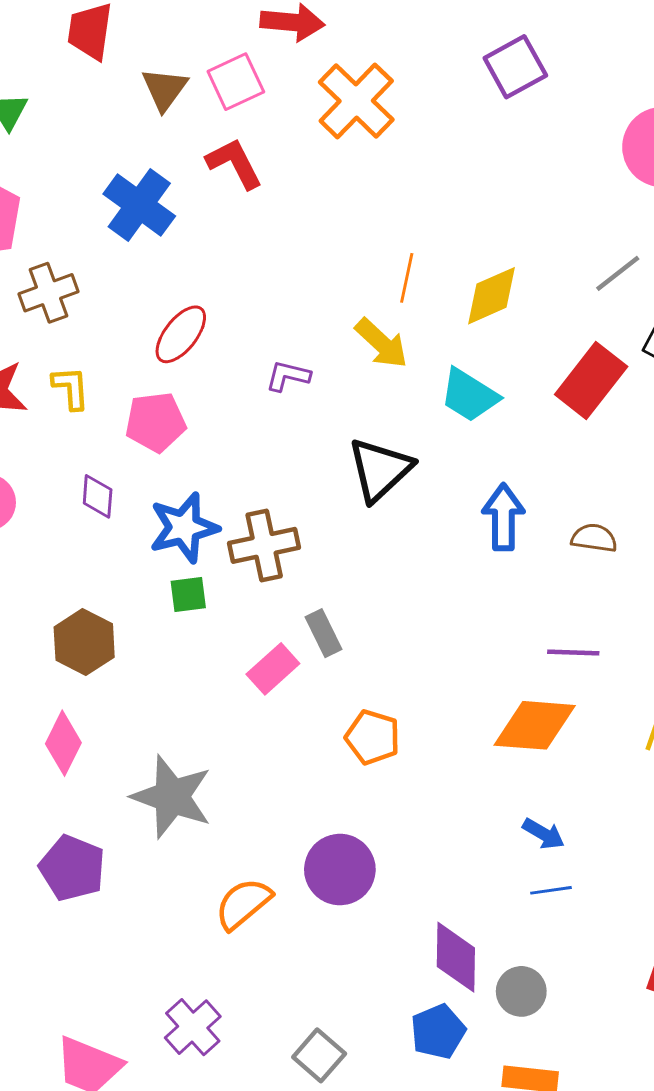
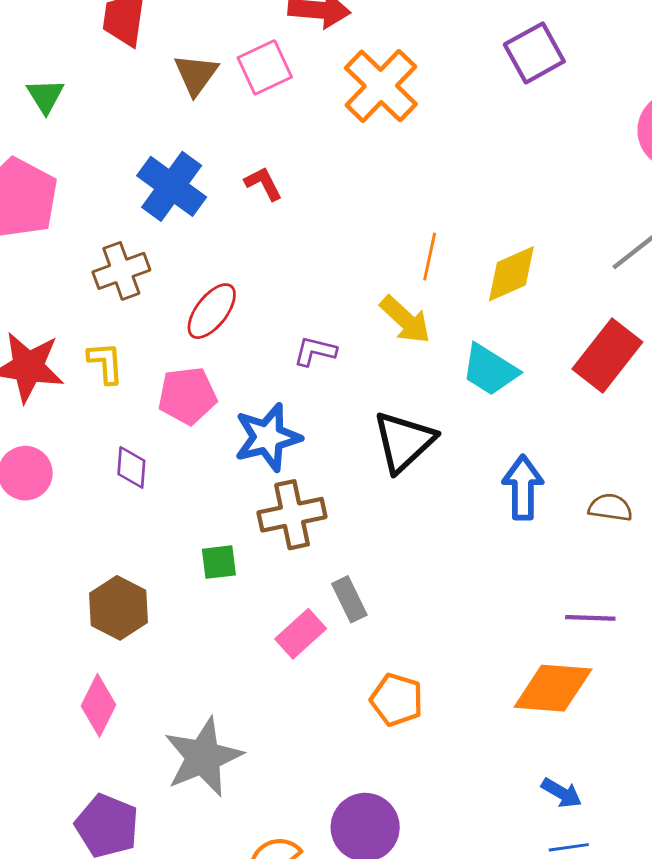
red L-shape: (234, 163) -> (263, 183), moved, size x0.7
brown cross: (49, 293) -> (121, 271), moved
blue star: (184, 528) -> (268, 437), moved
gray star: (172, 797) -> (203, 757), turned 30

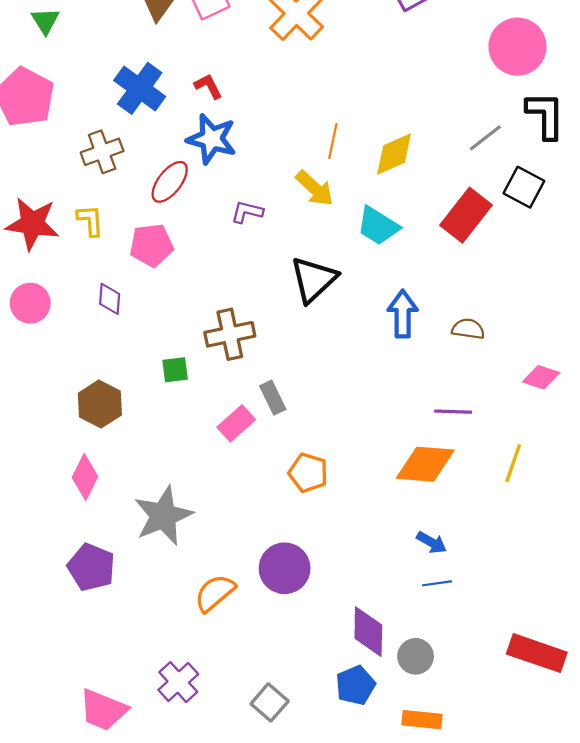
blue star: (268, 437) -> (212, 139), moved, turned 30

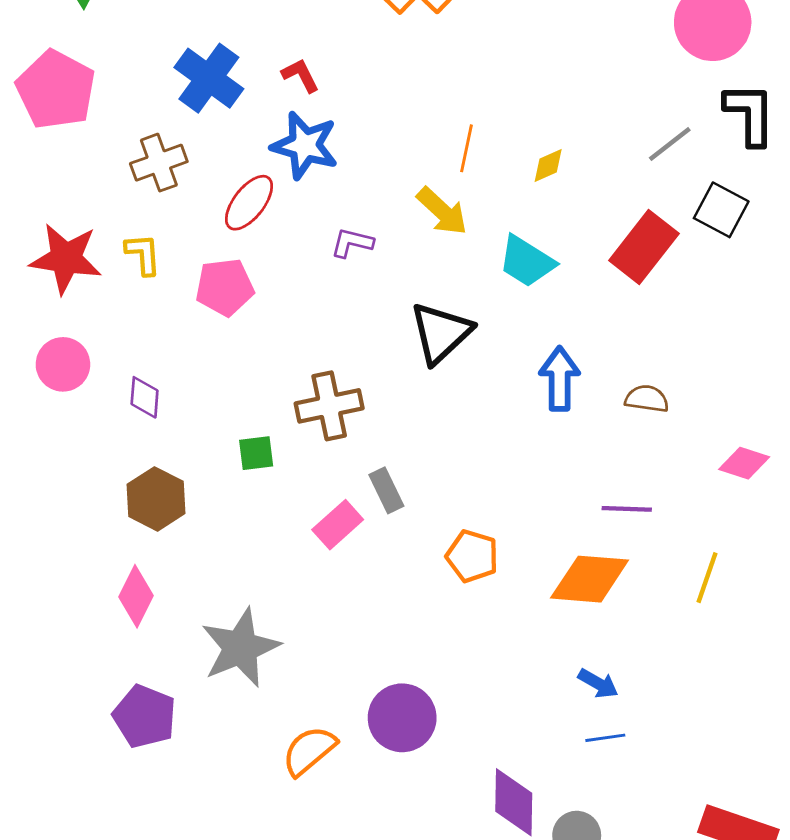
yellow diamond: (394, 154) -> (548, 165), size x0.6
purple diamond: (110, 299) -> (145, 397), moved
orange pentagon: (308, 473) -> (472, 556), moved

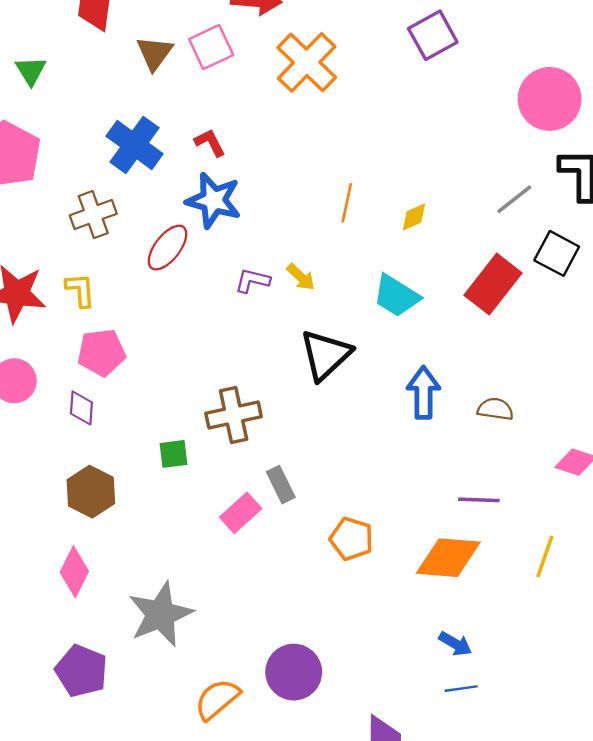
yellow arrow: (442, 211) -> (301, 277), moved, size x0.7
pink pentagon: (225, 287) -> (102, 352), moved

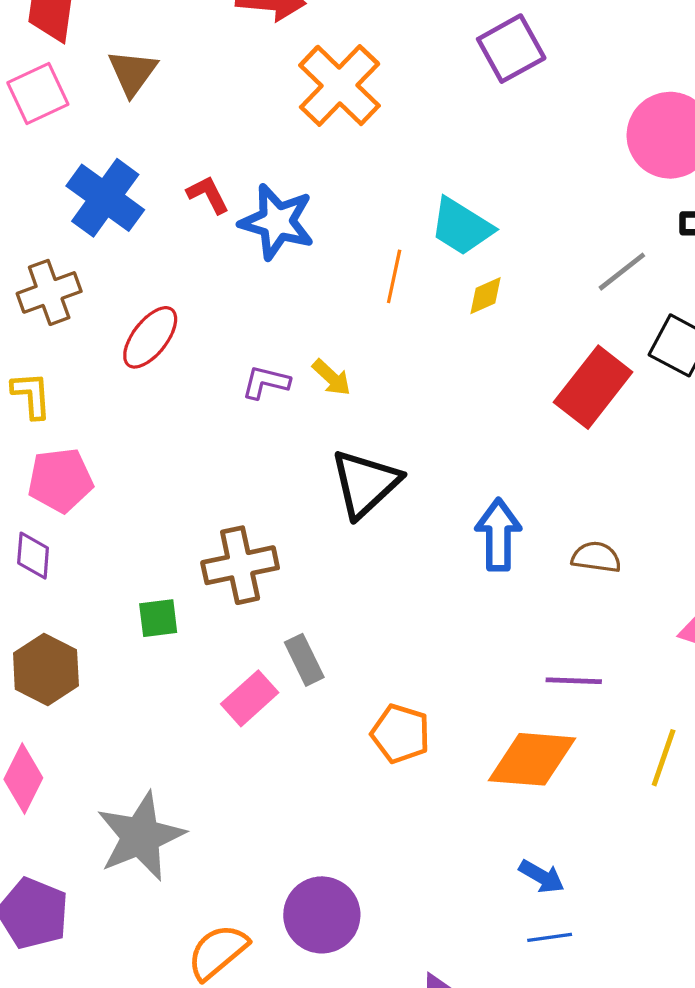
pink square: (211, 47) -> (38, 93), moved
blue star: (214, 200) -> (277, 222), moved
cyan trapezoid: (396, 296) -> (461, 227), moved

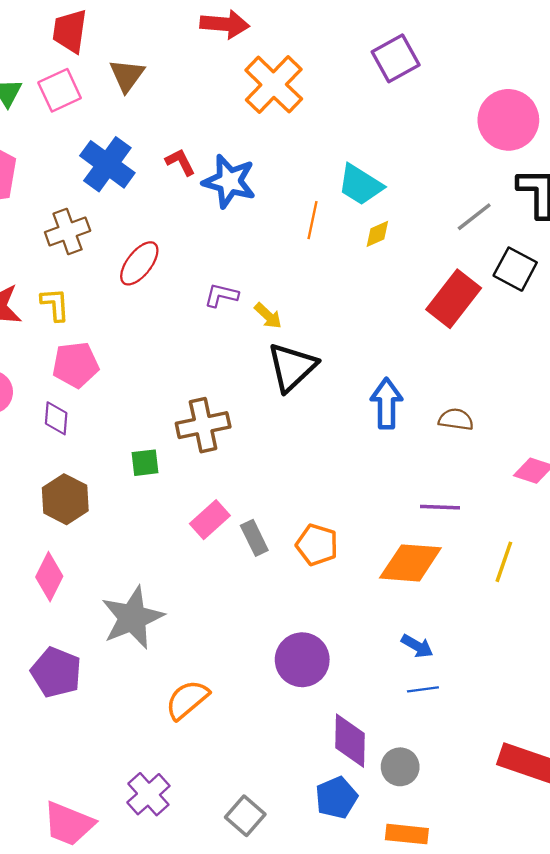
yellow arrow: (331, 377) -> (268, 316), moved
gray rectangle: (304, 660) -> (254, 538), moved
purple circle: (322, 915) -> (302, 660), moved

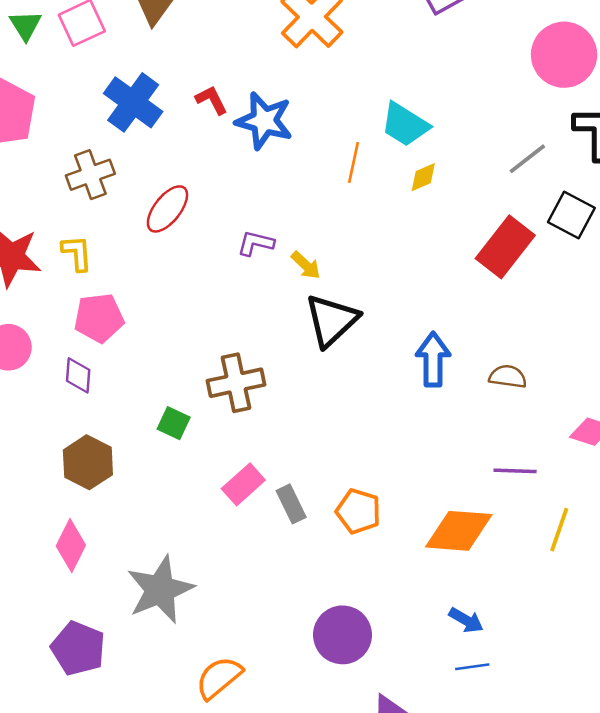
green square: (145, 463) -> (174, 423), turned 32
purple line: (440, 507) -> (515, 471), moved

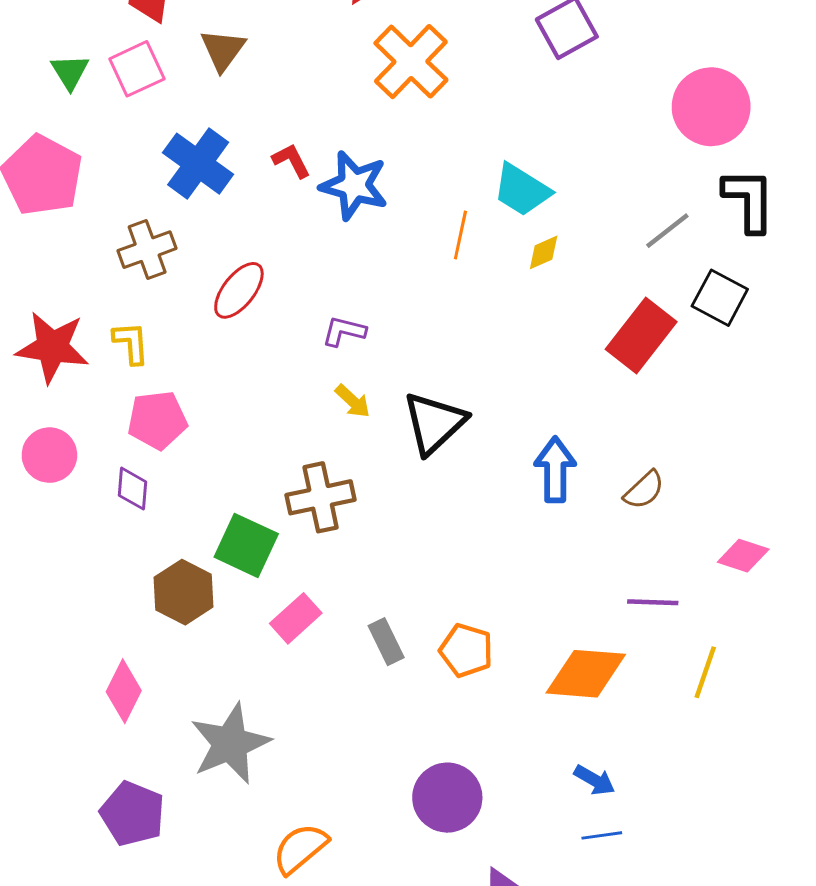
yellow arrow: (306, 265) -> (353, 401), moved
brown semicircle: (508, 377) -> (644, 490), turned 129
green square: (174, 423) -> (246, 545), size x1.6
brown hexagon: (88, 462) -> (184, 592), moved
pink rectangle: (243, 484) -> (296, 618), moved

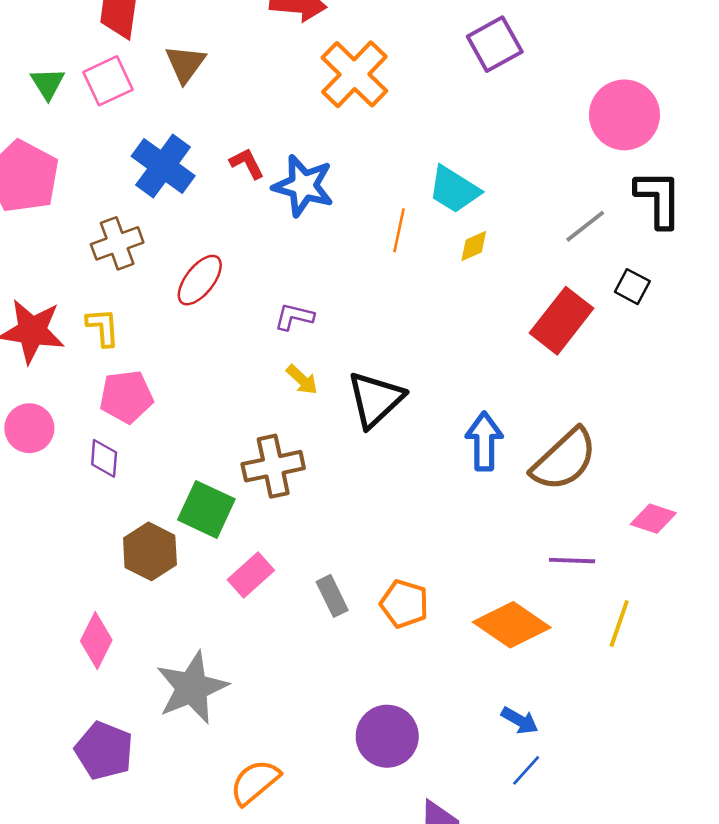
black square: (720, 298) -> (632, 287), size x0.7
brown semicircle: (644, 490) -> (564, 460), size x1.8
orange diamond: (586, 674) -> (512, 625), turned 30
blue line: (602, 835) -> (526, 770), turned -40

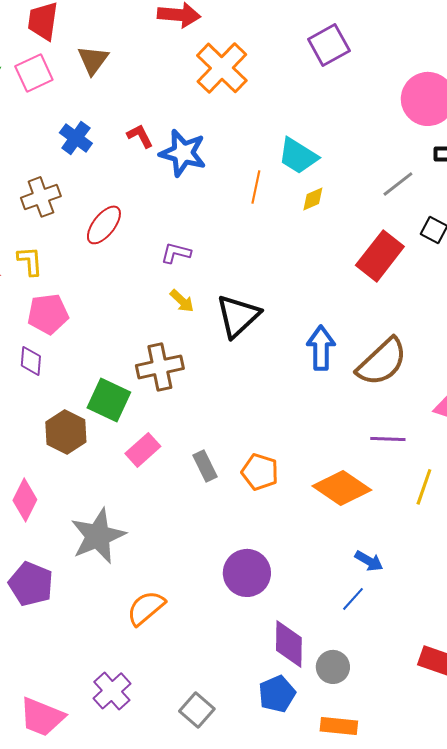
blue cross: (163, 166) -> (76, 138), size x0.7
blue arrow: (520, 720) -> (369, 561), moved

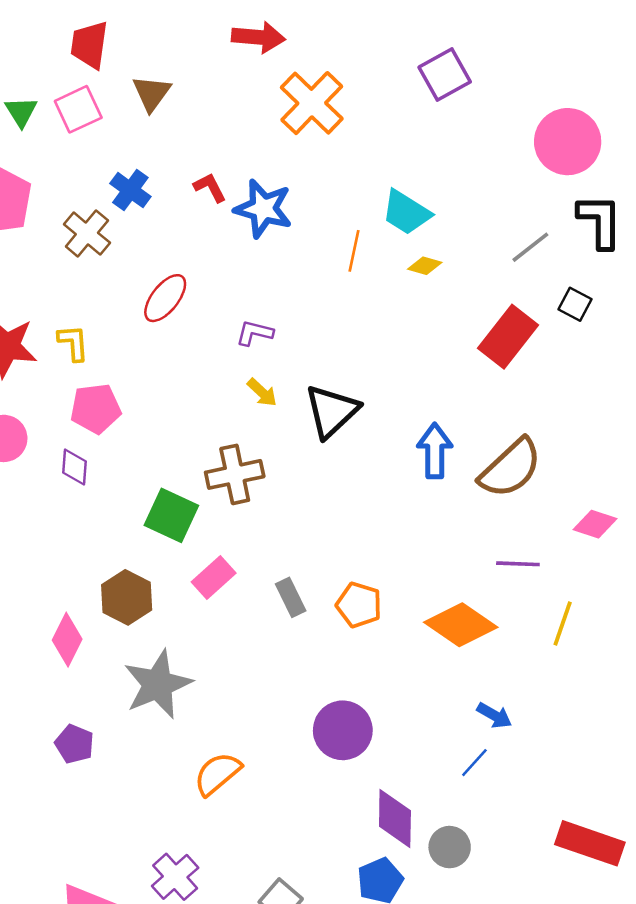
brown cross: (41, 197) -> (87, 233), moved, turned -30
yellow diamond: (313, 199) -> (425, 266), turned 40
brown hexagon: (66, 432) -> (127, 597), moved
purple pentagon: (31, 584) -> (75, 744), size x0.7

